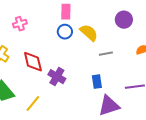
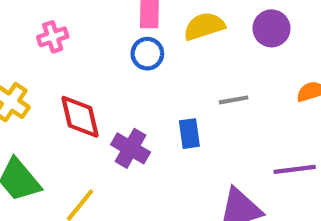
yellow semicircle: (89, 33) -> (204, 26), moved, turned -60
blue rectangle: (97, 82) -> (189, 134), moved

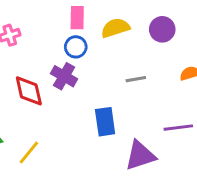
blue rectangle: (189, 134) -> (105, 122), moved, size x1.4
purple cross: (131, 148) -> (64, 76), moved

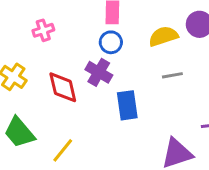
yellow semicircle: (115, 28) -> (163, 36), moved
blue rectangle: (105, 122) -> (127, 105), moved

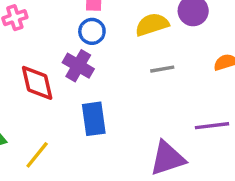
blue rectangle: (127, 105) -> (94, 119), moved

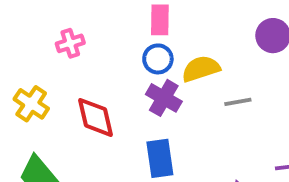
yellow semicircle: (152, 25) -> (201, 69), moved
purple cross: (78, 66) -> (164, 98), moved

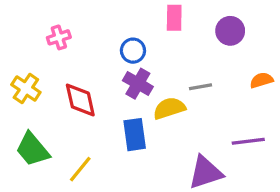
pink rectangle: (160, 20) -> (174, 18), moved
yellow semicircle: (201, 69) -> (169, 108), moved

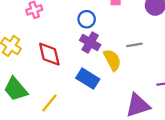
yellow semicircle: (169, 108) -> (112, 60), turned 80
blue rectangle: (135, 135) -> (88, 79), turned -50

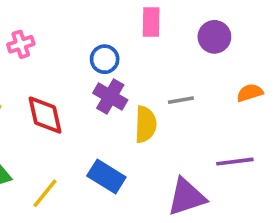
yellow semicircle: (112, 60) -> (146, 124), turned 30
blue rectangle: (88, 79) -> (106, 176), moved

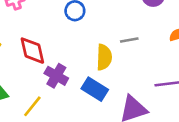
purple cross: (110, 96) -> (56, 76), moved
blue rectangle: (106, 176) -> (95, 89), moved

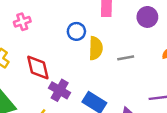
yellow semicircle: (104, 57) -> (96, 48), moved

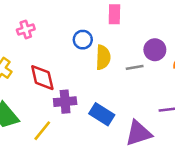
purple circle: (147, 17) -> (155, 50), moved
purple cross: (60, 90) -> (65, 102), turned -35

